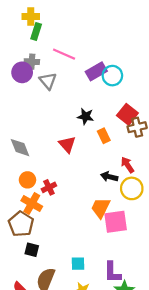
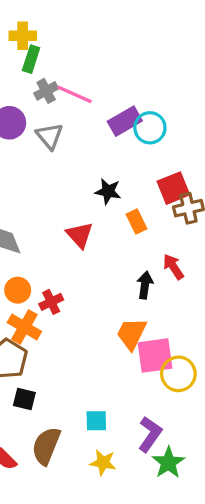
gray cross: (32, 62) -> (46, 91), moved, turned -32
red square: (127, 114) -> (173, 188), turned 30
black arrow: (109, 177) -> (145, 285), turned 84
yellow circle: (132, 188) -> (178, 374), moved
purple L-shape: (112, 272) -> (150, 434), turned -145

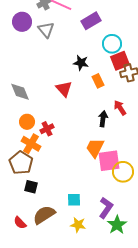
cyan circle: (150, 128) -> (112, 44), moved
brown semicircle: (46, 446) -> (44, 215), turned 35

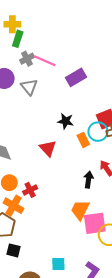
cyan circle: (112, 44) -> (98, 132), moved

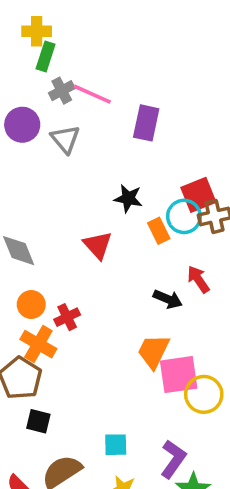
purple rectangle: (76, 77) -> (146, 123), turned -48
black arrow: (89, 180) -> (168, 299), turned 105

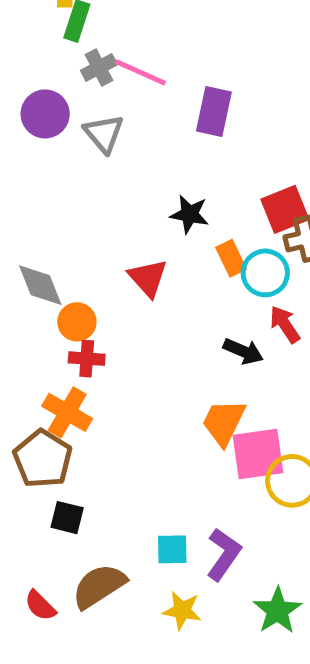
cyan circle: (184, 216) -> (265, 273), moved
orange circle: (31, 304) -> (77, 322), moved
red cross: (67, 317) -> (87, 359), moved, turned 30
purple L-shape: (173, 459) -> (224, 554), moved

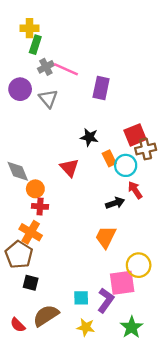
black arrow: (243, 351) -> (115, 203), turned -42
pink square: (258, 454) -> (122, 283), moved

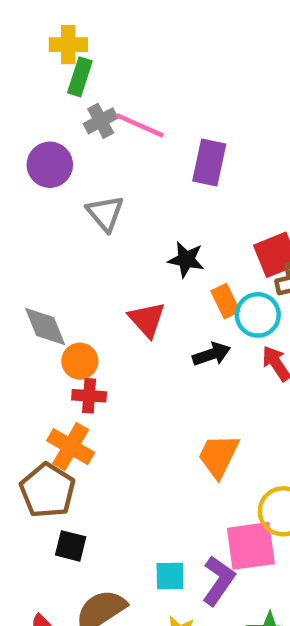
gray triangle: (48, 99) -> (105, 213), moved
black arrow: (115, 203) -> (212, 354), moved

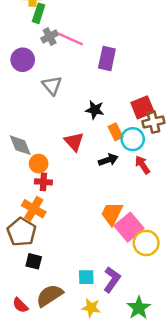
pink square: (251, 546) -> (129, 227), moved, turned -32

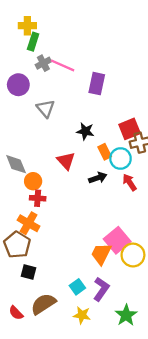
orange trapezoid: (112, 214) -> (101, 254), moved
cyan square: (86, 277) -> (77, 287), turned -35

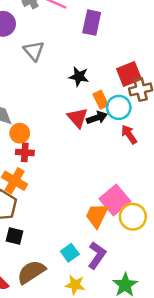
red triangle: (66, 161) -> (78, 118), moved
black arrow: (98, 178) -> (97, 118), moved

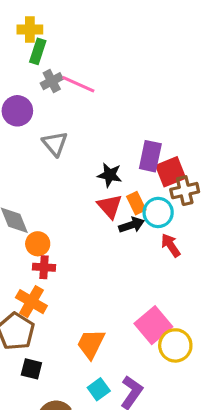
purple rectangle: (92, 23) -> (150, 156), moved
red triangle: (78, 118) -> (110, 206), moved
orange trapezoid: (97, 215) -> (91, 344), moved

